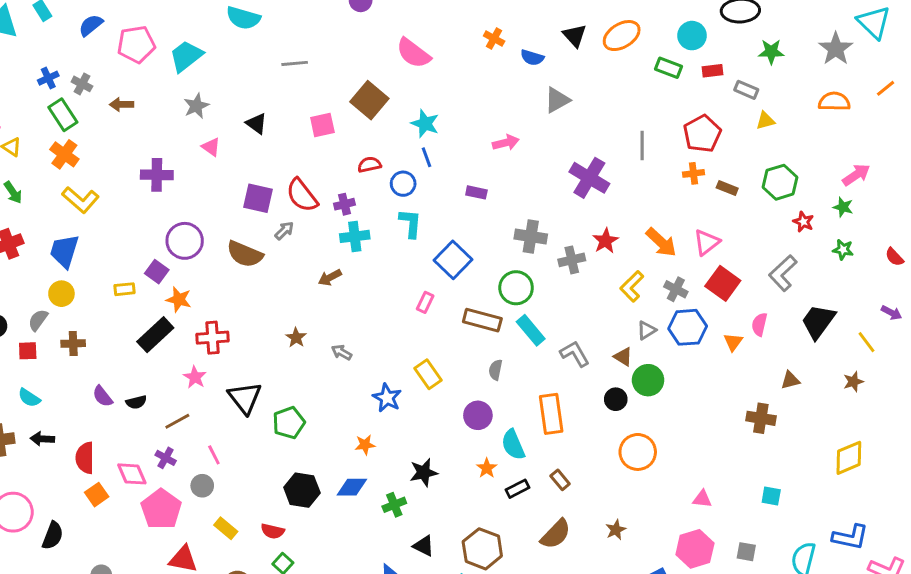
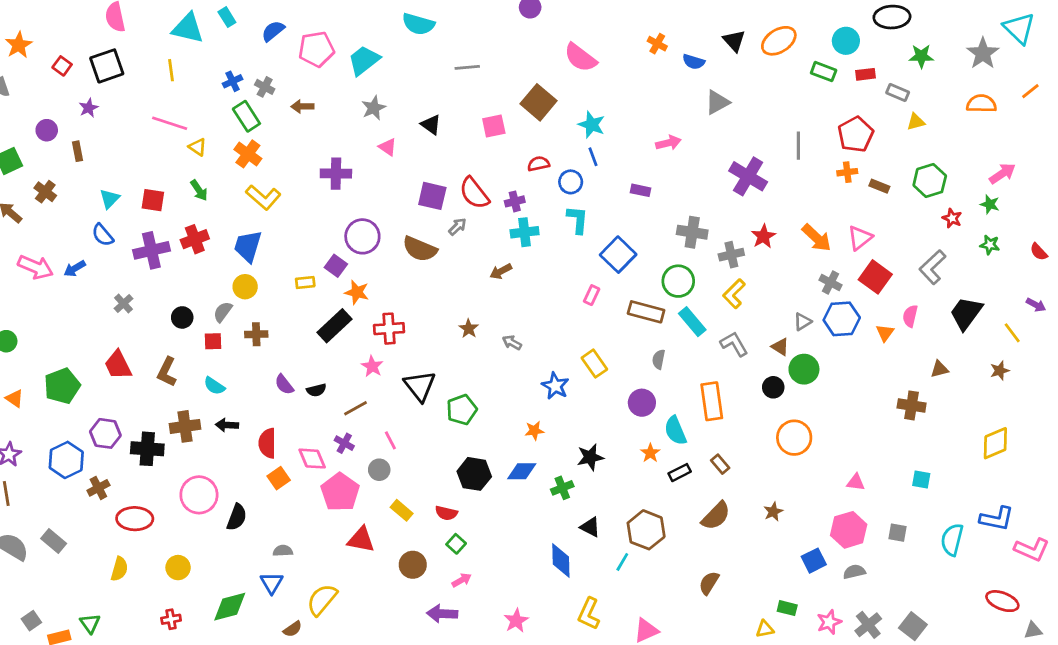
yellow L-shape: (632, 286) -> (734, 294), moved

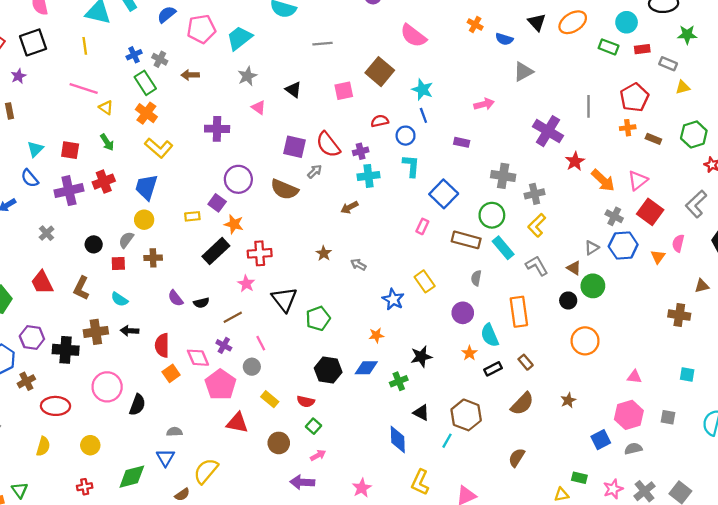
red star: (763, 236) -> (575, 161), moved

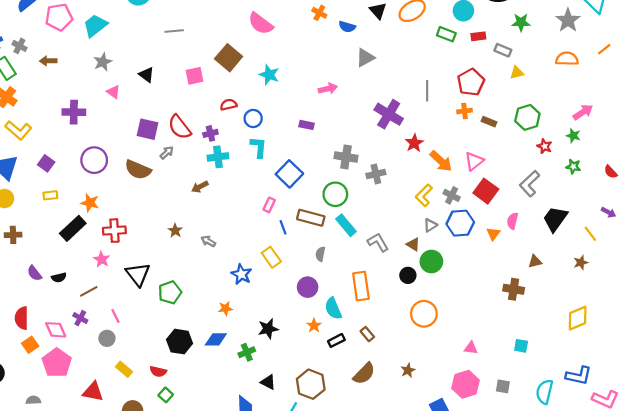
blue line: (423, 115) -> (283, 227), moved
purple square: (217, 203) -> (46, 163), moved
yellow L-shape: (537, 225) -> (424, 195), moved
pink pentagon: (220, 385) -> (57, 363), moved

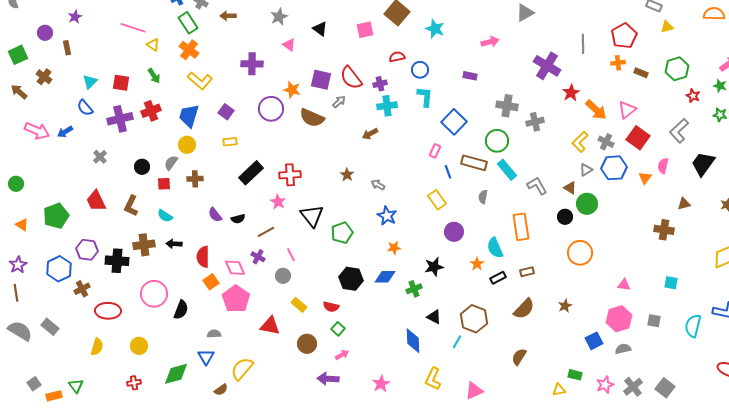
orange star: (90, 203) -> (292, 90), moved
blue star: (241, 274) -> (387, 216), moved
purple circle: (308, 287) -> (454, 232), moved
brown rectangle: (367, 334) -> (527, 272), turned -64

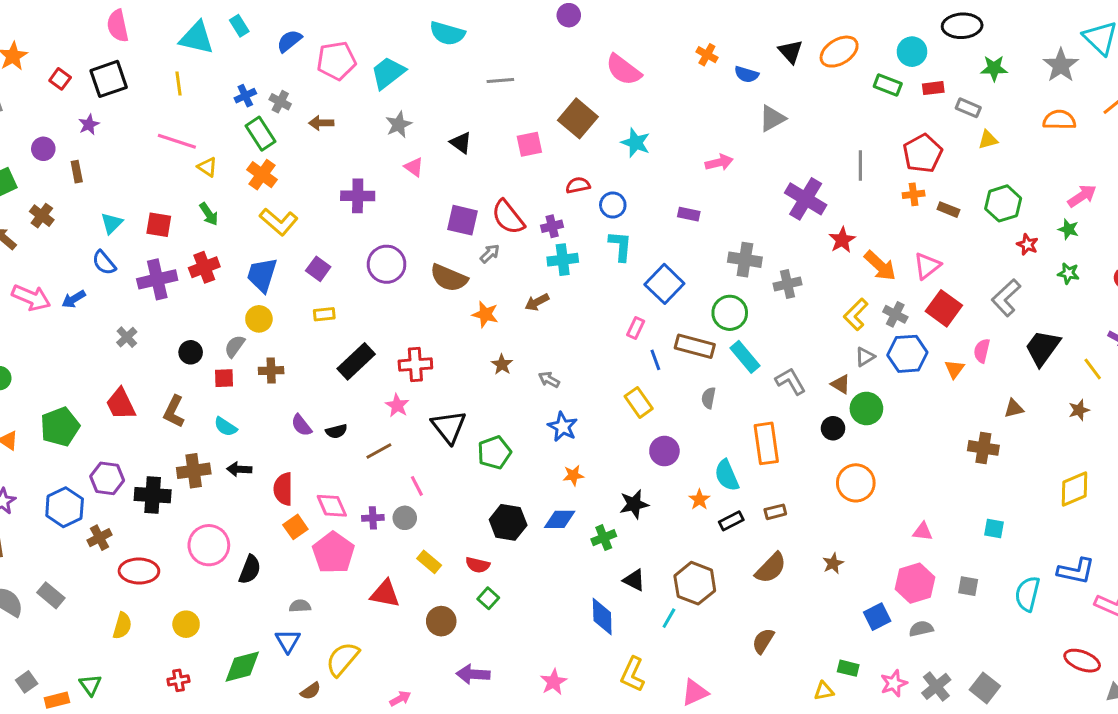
orange star: (292, 90) -> (485, 314), moved
purple cross: (258, 257) -> (373, 518), moved, turned -32
pink arrow: (342, 355) -> (400, 699), moved

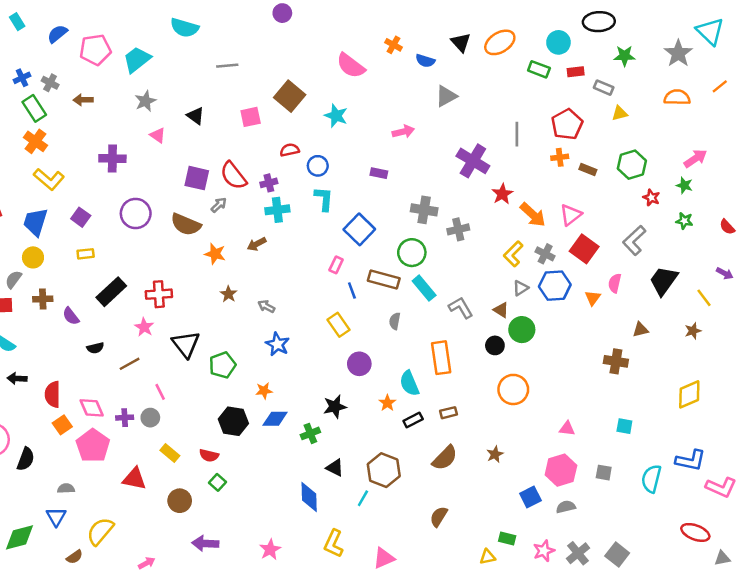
pink semicircle: (623, 70) -> (351, 66), moved
purple semicircle: (301, 425) -> (71, 316), moved
orange star: (573, 475) -> (264, 391), moved

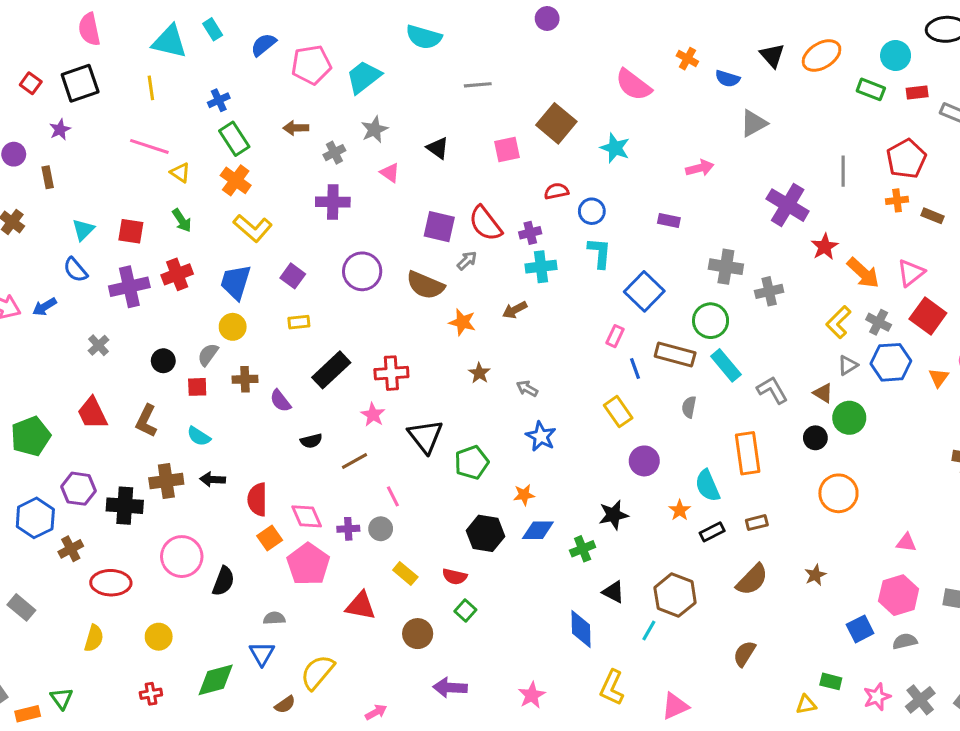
gray cross: (50, 83) -> (334, 153), moved, turned 35

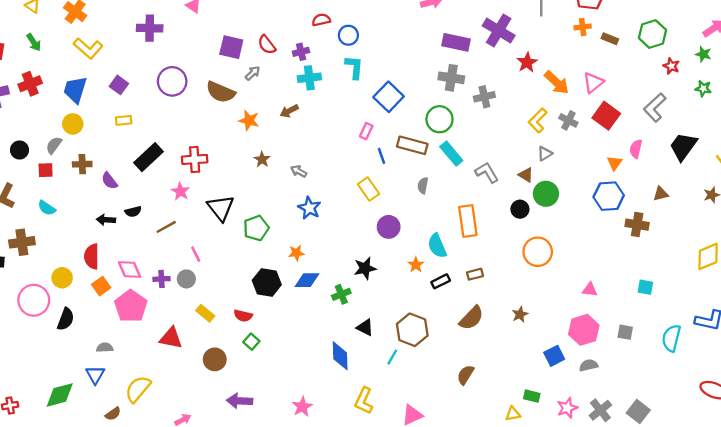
purple rectangle: (669, 220) -> (456, 42), moved, size x1.6
red semicircle: (485, 224) -> (267, 45), size x0.7
blue hexagon: (891, 362) -> (609, 196), moved
black arrow: (213, 479) -> (106, 220), moved
yellow circle: (159, 637) -> (62, 278), moved

